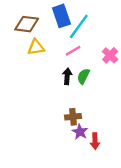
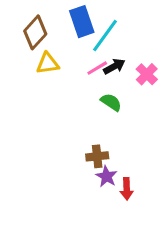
brown diamond: (27, 24) -> (35, 32), turned -55
black arrow: (67, 76) -> (114, 67), moved, turned 56
green semicircle: (83, 76) -> (111, 102), turned 98

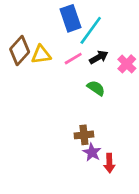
brown diamond: (35, 32) -> (20, 50), moved
pink line: (97, 68) -> (73, 59), moved

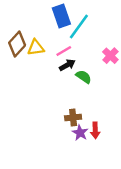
black arrow: (99, 57) -> (67, 65), moved
red arrow: (109, 163) -> (95, 130), moved

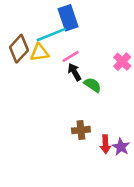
cyan line: (79, 27) -> (51, 35), moved, turned 32
black arrow: (67, 65) -> (74, 72), turned -91
purple star: (80, 133) -> (121, 147), moved

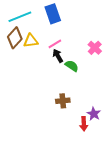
cyan line: (51, 35) -> (20, 17), moved
red arrow: (105, 144) -> (84, 124), moved

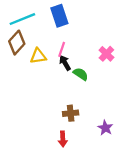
yellow triangle: (31, 41) -> (38, 56), moved
pink line: (55, 44) -> (62, 49), turned -40
red arrow: (84, 124) -> (63, 139), moved

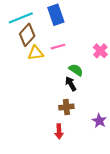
brown diamond: (17, 43) -> (27, 35), moved
pink line: (62, 49) -> (58, 47), turned 56
black arrow: (65, 63) -> (71, 84), moved

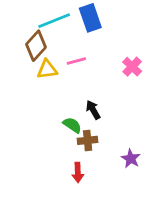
blue rectangle: (56, 15) -> (90, 18), moved
cyan line: (21, 18) -> (54, 21), moved
green semicircle: (76, 70) -> (72, 125), moved

